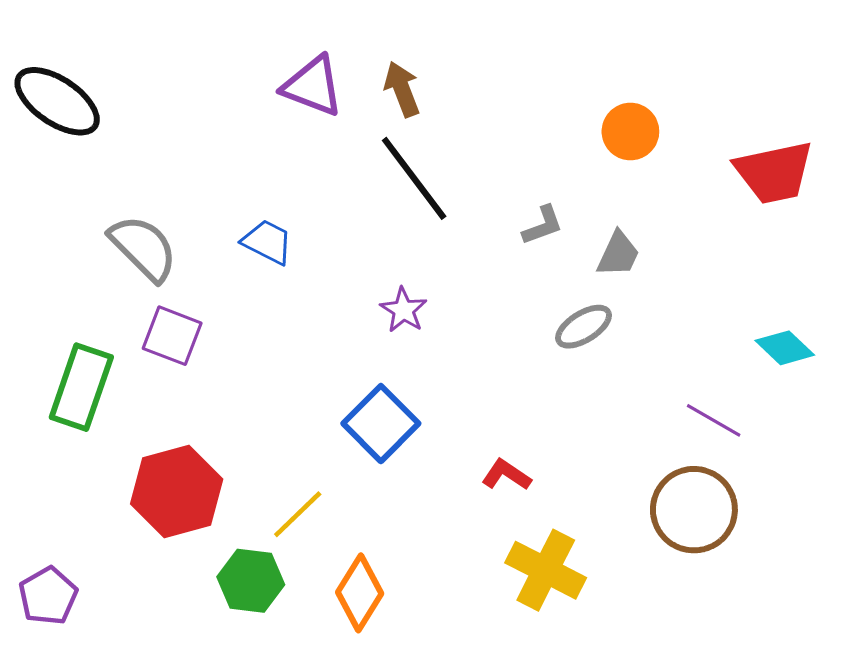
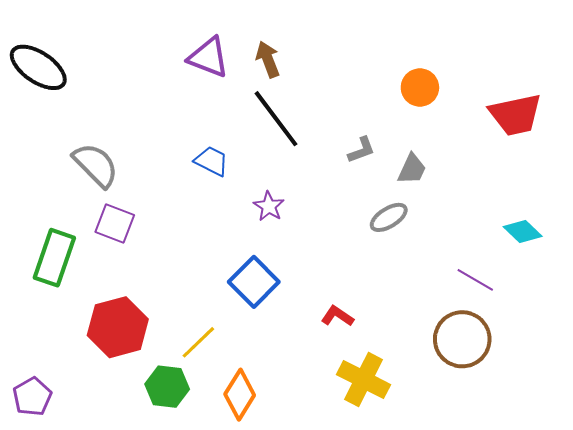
blue trapezoid: (267, 242) -> (211, 161), moved

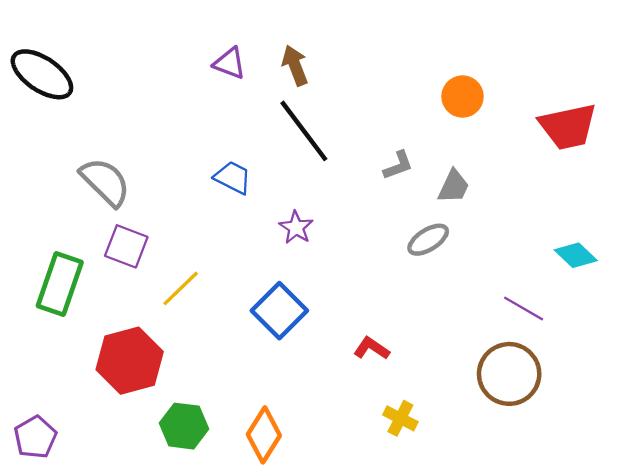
purple triangle: (208, 57) -> (229, 63), size x0.7
yellow line: (198, 342) -> (181, 288), moved
yellow cross: (364, 380) -> (400, 418), size x0.6

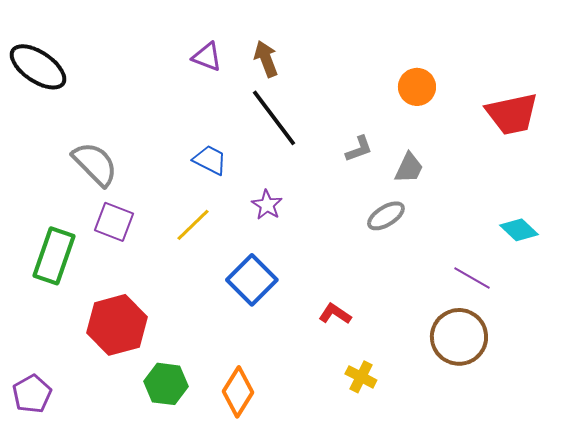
yellow line: (181, 288) -> (193, 225), moved

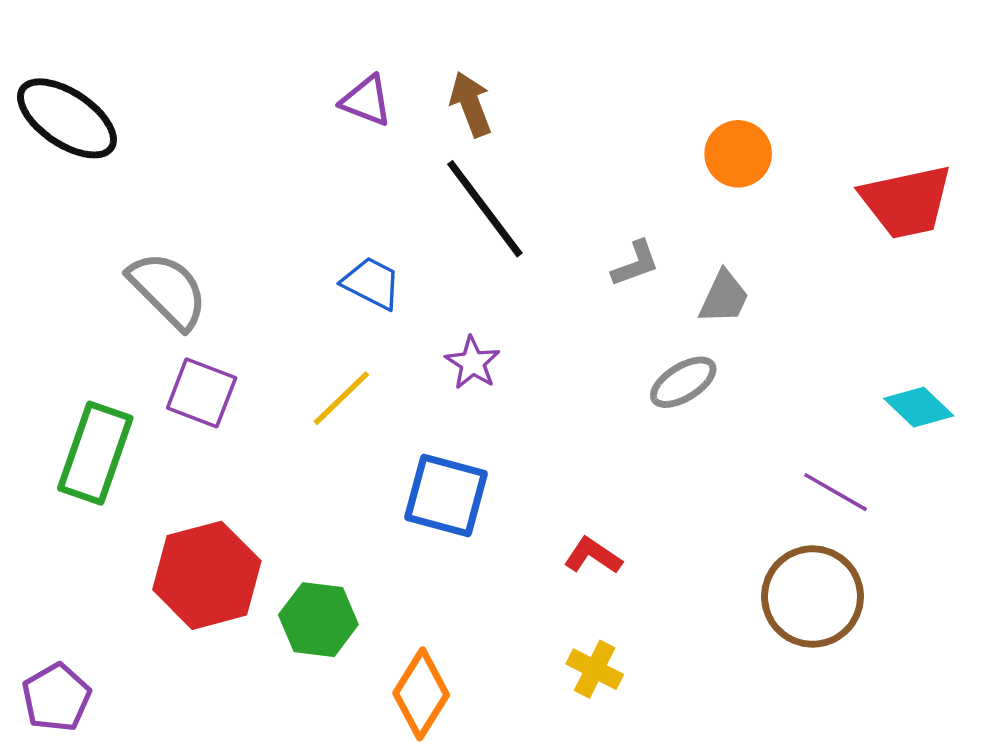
blue square: (252, 280) -> (446, 496), turned -30
yellow cross: (361, 377) -> (595, 669), moved
green hexagon: (166, 384) -> (318, 620), moved

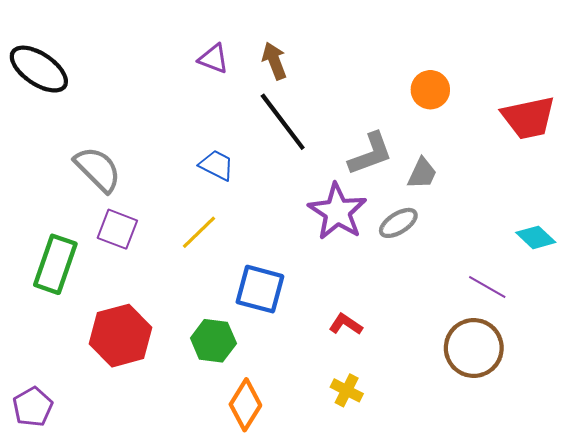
gray L-shape: (635, 264) -> (370, 154), size x1.6
purple star: (472, 363) -> (337, 212), moved, size x1.8
green hexagon: (318, 620) -> (213, 341), moved

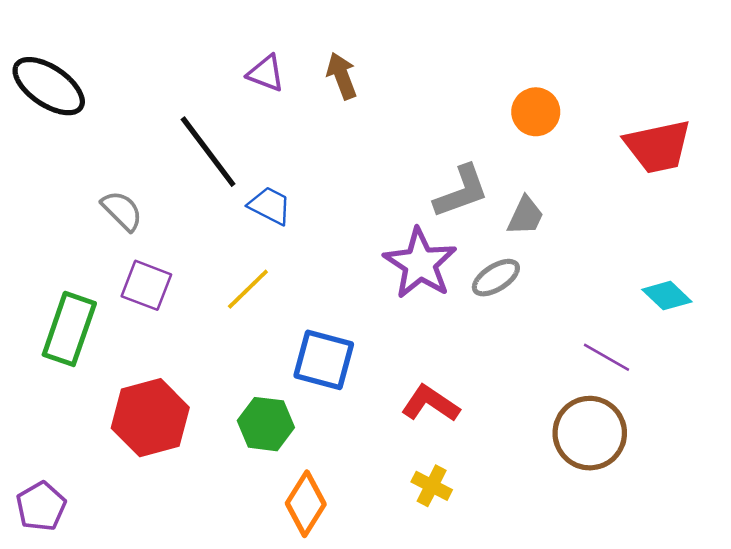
black line: (283, 122) -> (208, 152), moved
gray semicircle: (98, 169) -> (122, 211), size x0.7
red L-shape: (346, 324) -> (430, 404), size x1.4

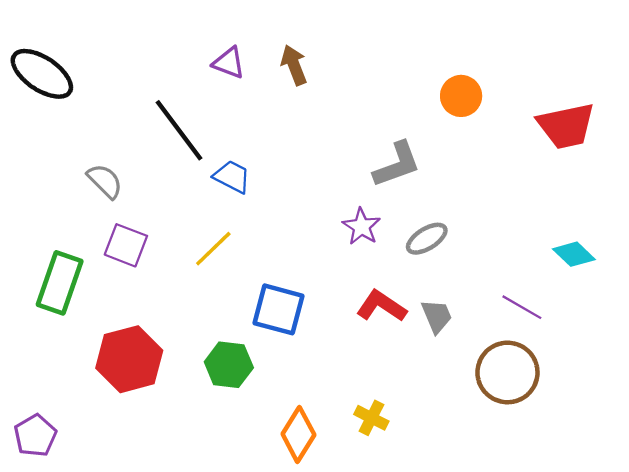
gray trapezoid: (525, 216) -> (437, 316), moved, turned -48
purple star: (420, 263) -> (361, 226), size x0.6
red L-shape: (430, 404) -> (381, 306), moved
orange diamond: (306, 504) -> (298, 434), moved

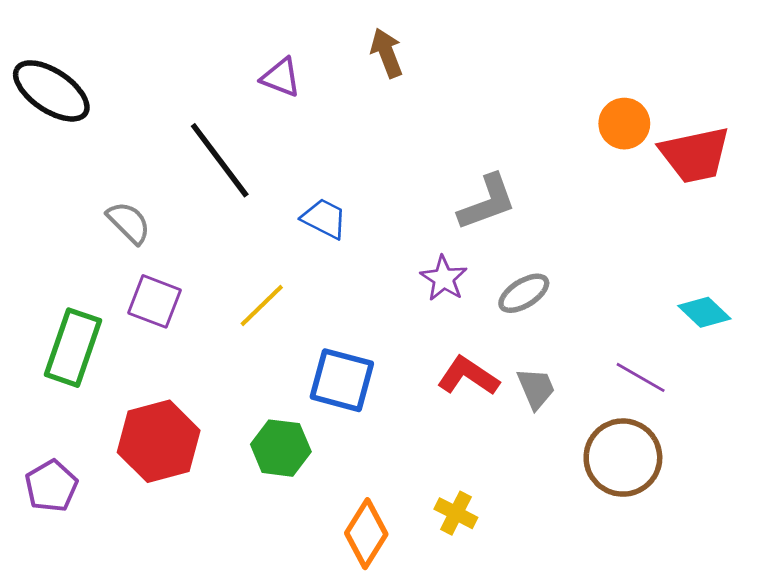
brown arrow: (294, 65) -> (387, 53), moved
orange circle: (461, 96) -> (624, 124), moved
blue trapezoid: (232, 177) -> (324, 219), moved
purple pentagon: (35, 436) -> (51, 486), moved

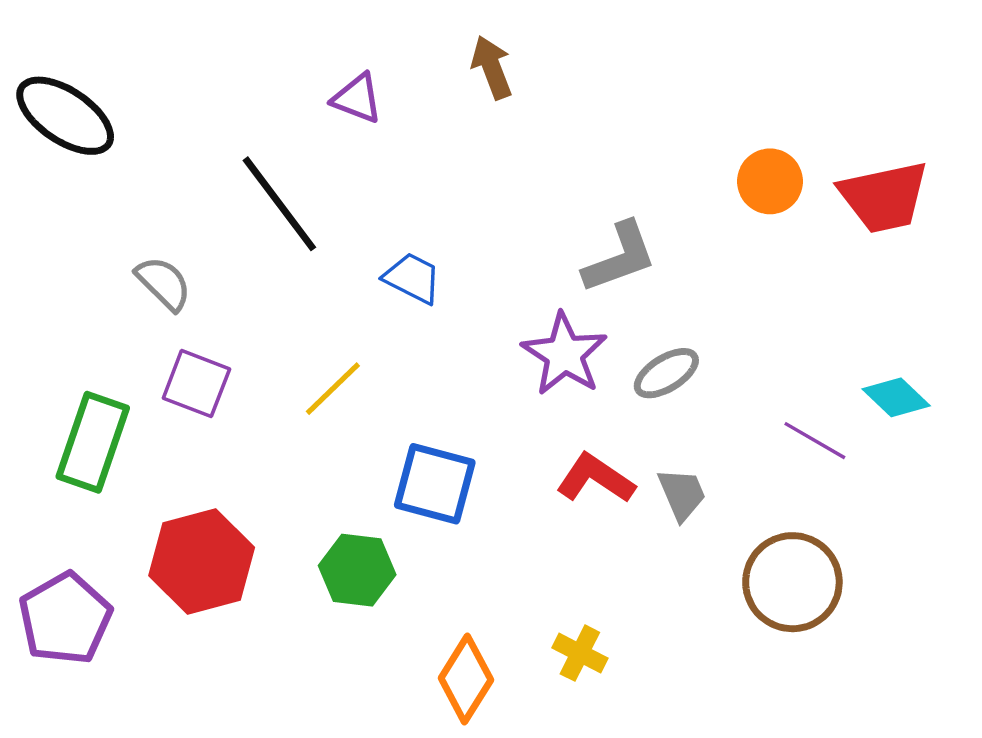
orange circle: (624, 124) -> (770, 181), moved
purple star: (444, 278) -> (564, 354), size x1.4
purple line: (641, 377) -> (815, 441), moved
purple pentagon: (51, 486) -> (65, 618), size x1.4

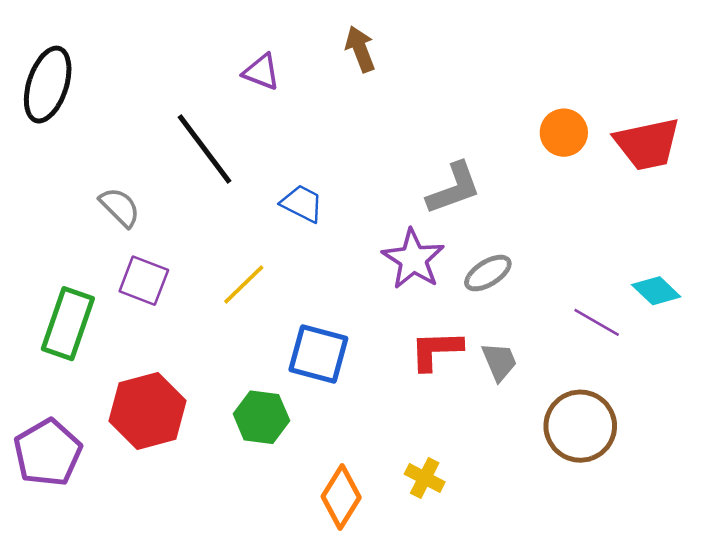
black ellipse: (65, 116) -> (48, 85), turned 74
red L-shape: (596, 479) -> (436, 350), turned -36

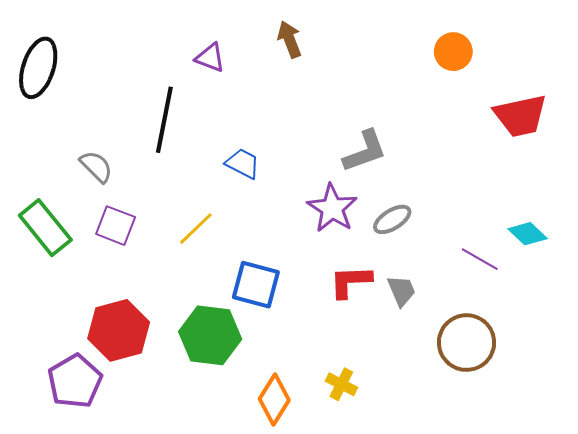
orange circle: (564, 133) -> (453, 52), moved
black line: (205, 149) -> (164, 120), turned 48
green rectangle: (68, 324) -> (45, 228), moved, turned -58
green hexagon: (261, 417) -> (210, 335), size x1.4
purple pentagon: (48, 453) -> (75, 381), moved

